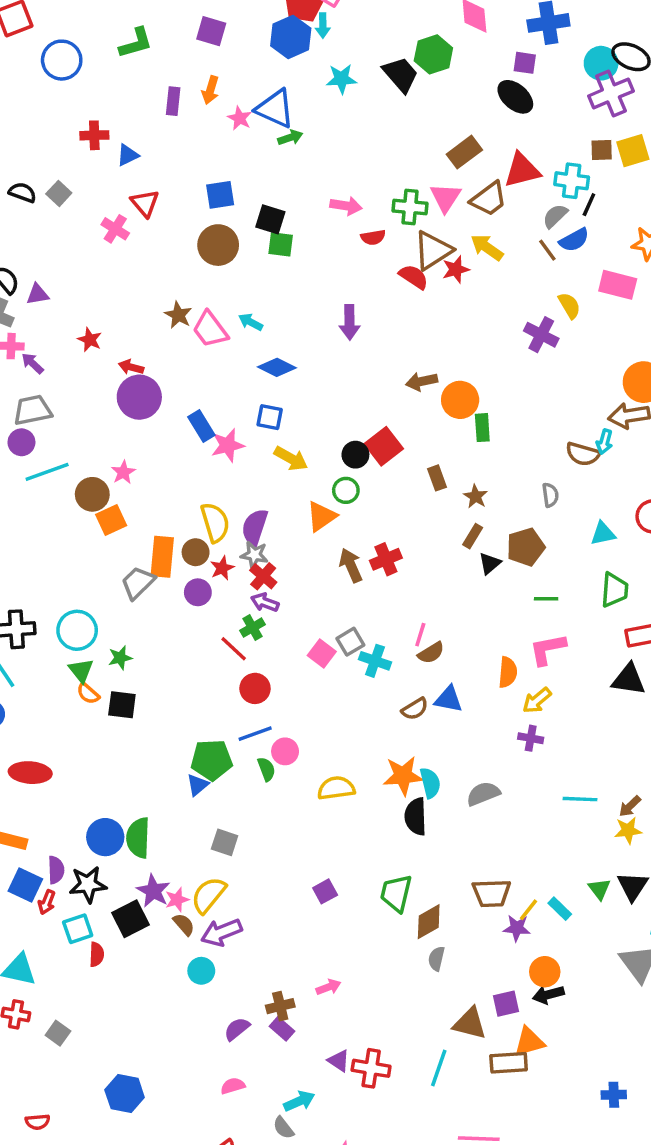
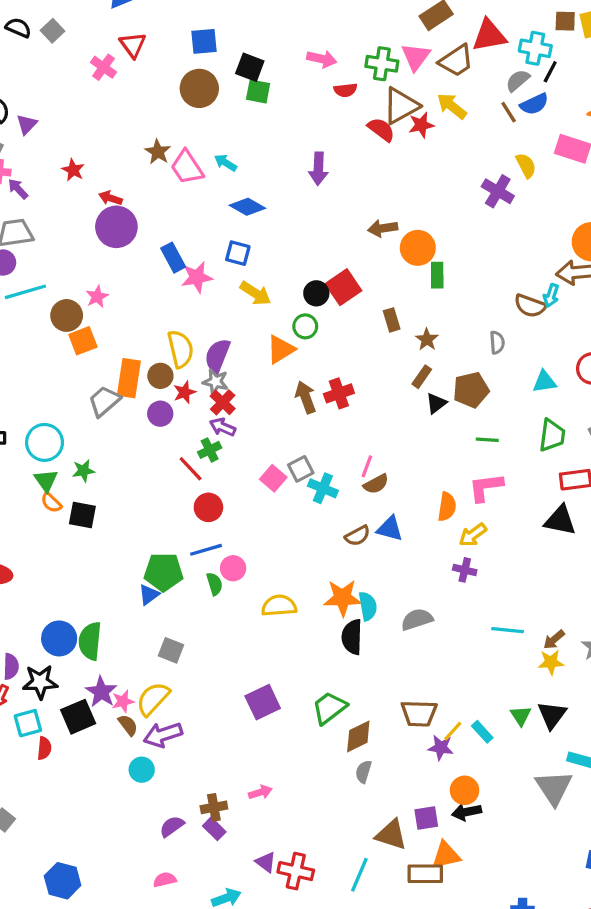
purple triangle: (38, 294) -> (27, 124), turned -40
purple square: (325, 891) -> (263, 702), size x1.5
green trapezoid: (396, 893) -> (329, 708), turned 36

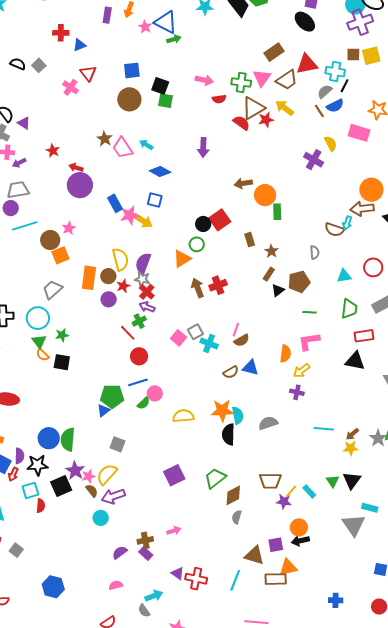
purple triangle: (27, 124) -> (24, 123), turned -40
purple arrow: (18, 189) -> (19, 163), turned -72
yellow arrow: (255, 293) -> (143, 221), moved
gray trapezoid: (104, 401) -> (52, 290), moved
green semicircle: (215, 584) -> (144, 403), turned 64

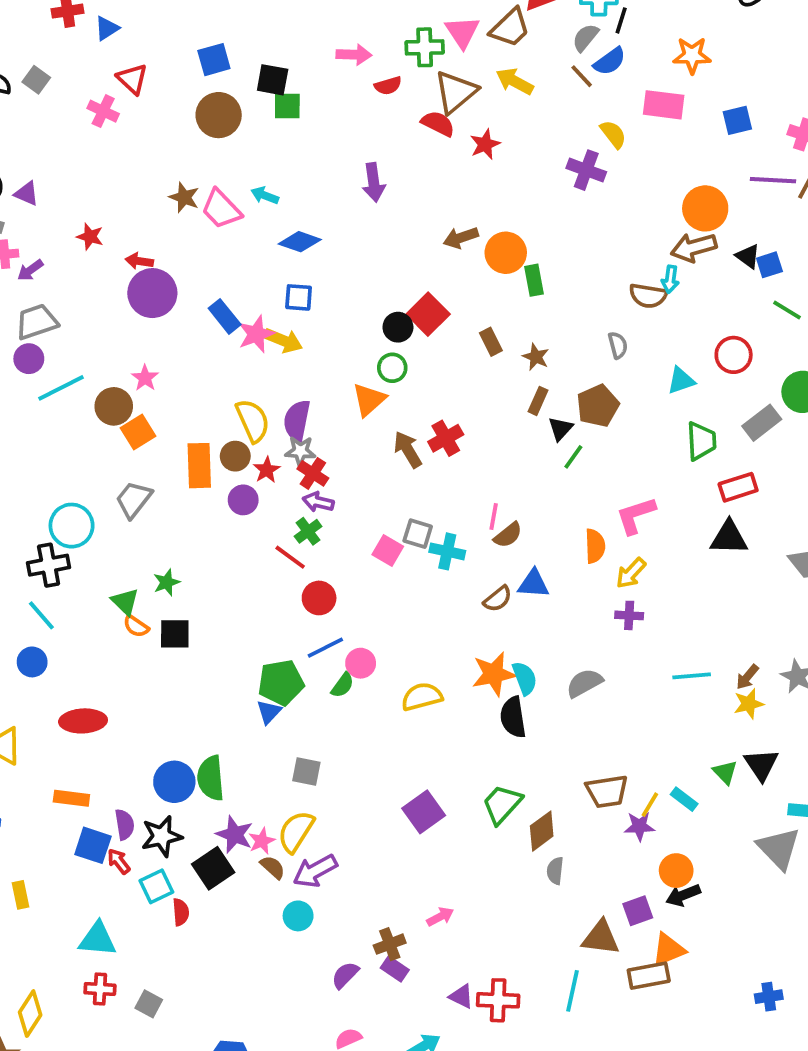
red star: (266, 120) -> (485, 144), moved
green line: (309, 312) -> (573, 457), moved, turned -48
cyan circle: (38, 318) -> (72, 526), moved
gray square: (195, 332) -> (418, 534), turned -35
red arrow: (13, 474) -> (119, 861), turned 128

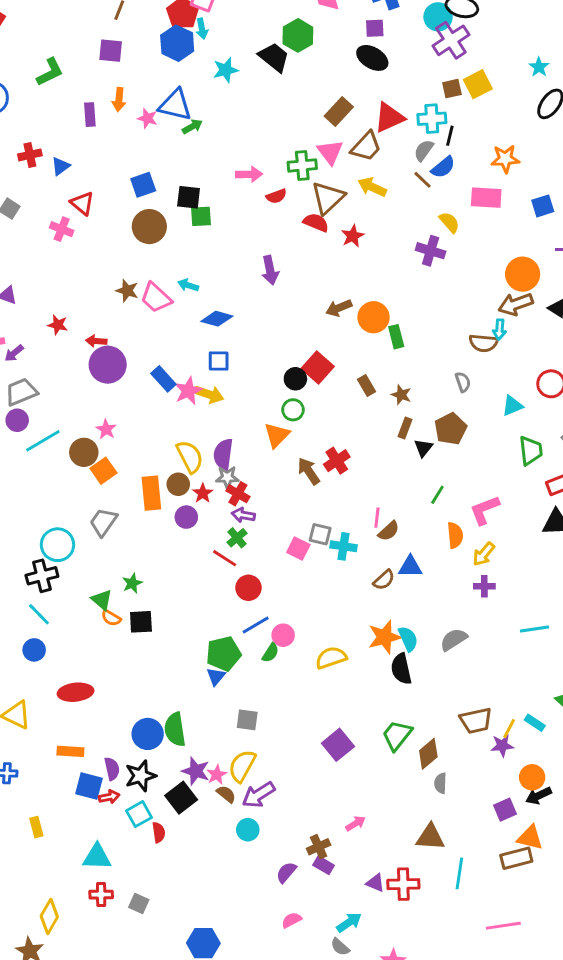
green line: (573, 457) -> (437, 495), moved
red arrow: (119, 861) -> (109, 797), turned 120
brown triangle: (601, 938) -> (430, 837), moved
orange triangle: (669, 950) -> (530, 838), turned 40

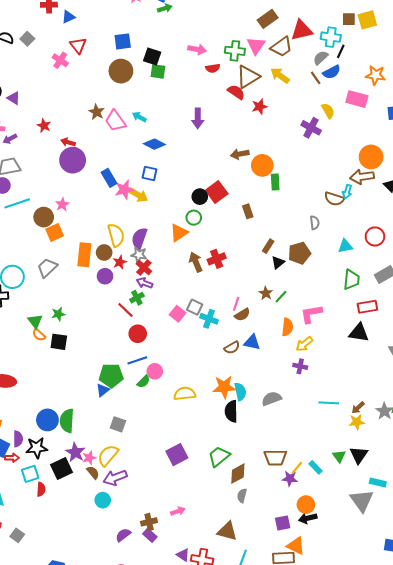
brown star: (401, 395) -> (266, 293), moved

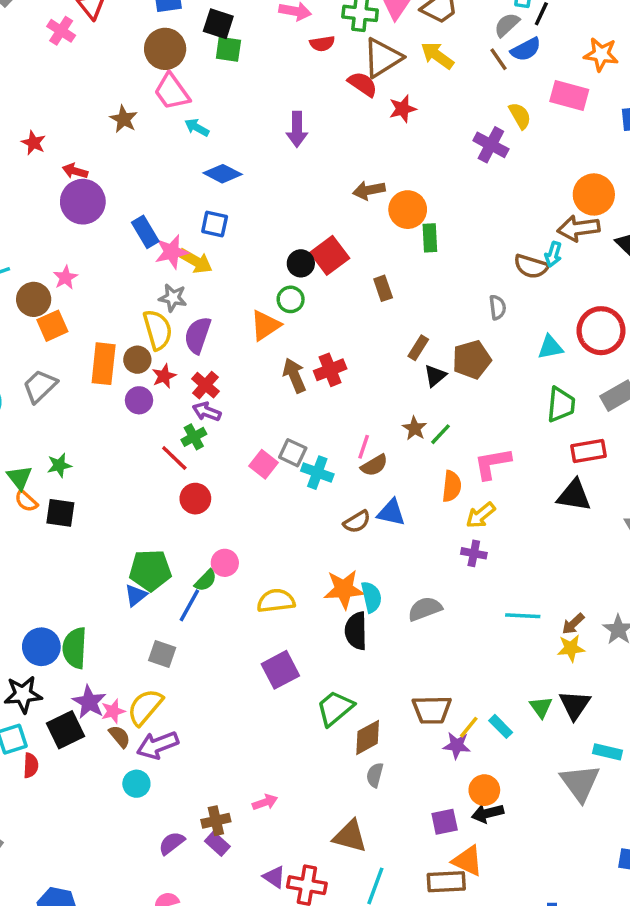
pink trapezoid: (115, 121) -> (172, 92), moved
red circle: (375, 236) -> (601, 331), size x1.4
gray star: (139, 255) -> (173, 298), moved
blue line: (137, 360) -> (189, 605), moved, turned -42
purple square: (177, 455) -> (280, 670), moved

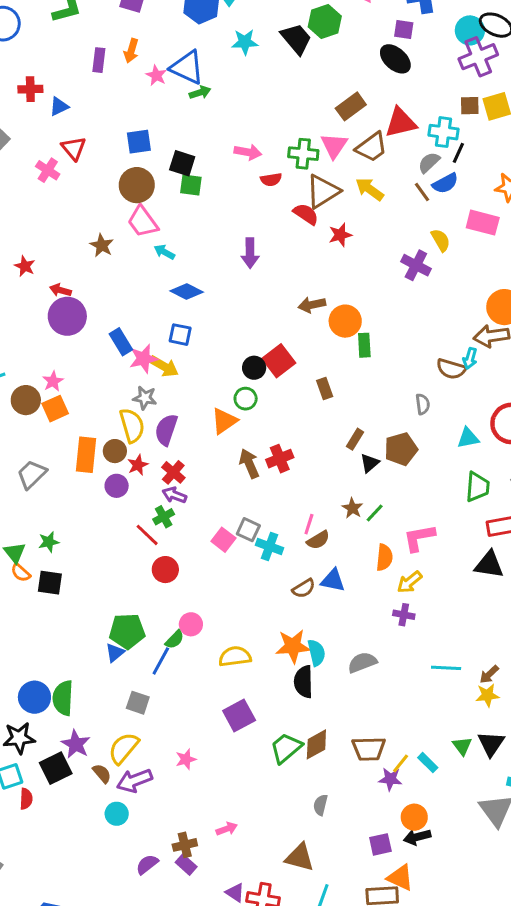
orange square: (52, 326) -> (55, 409), moved
pink star: (113, 711) -> (186, 759), moved
brown diamond: (368, 737) -> (316, 744), moved

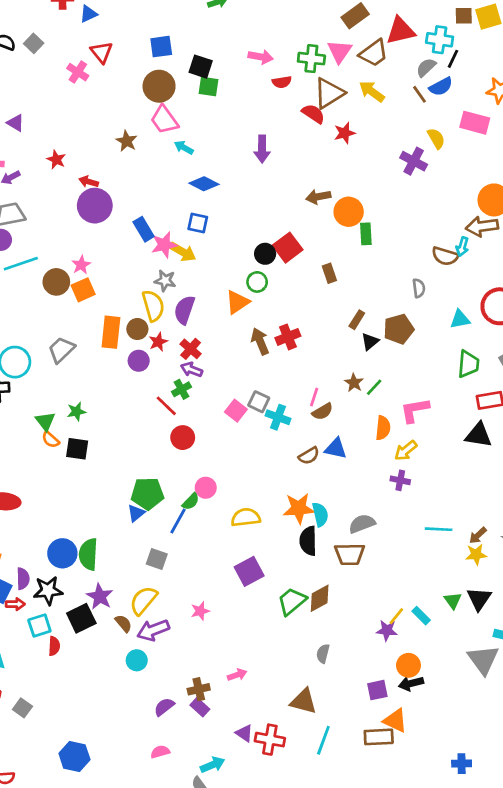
brown trapezoid: (369, 749) -> (350, 554), moved

